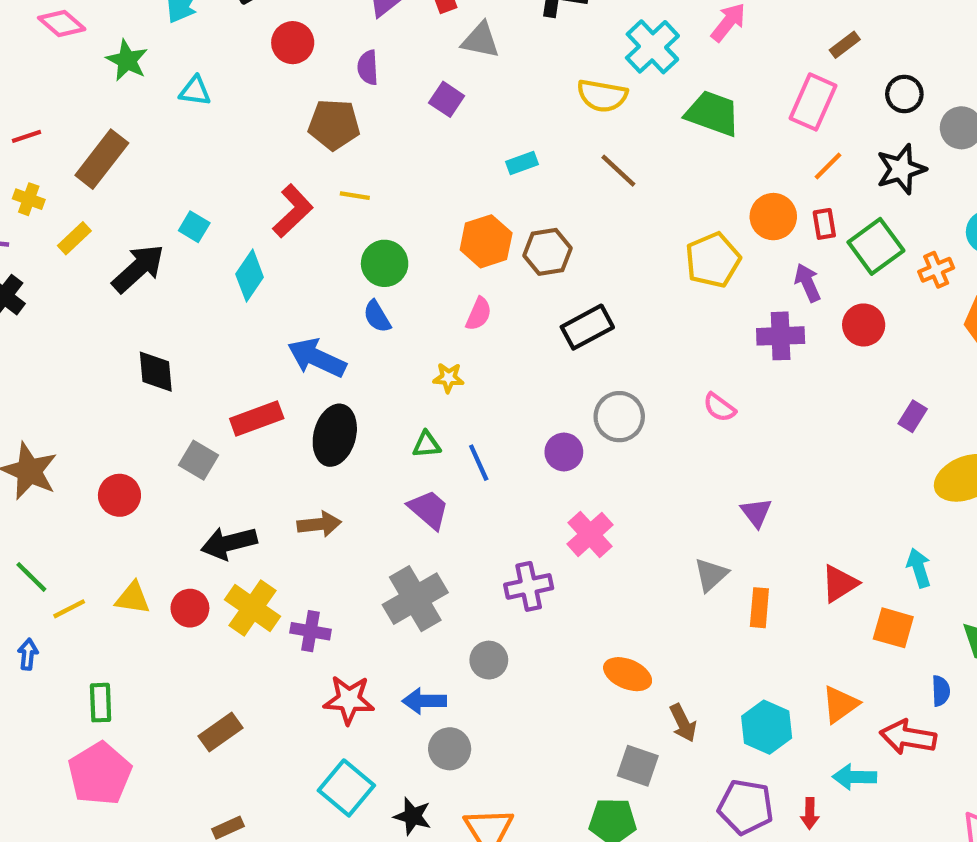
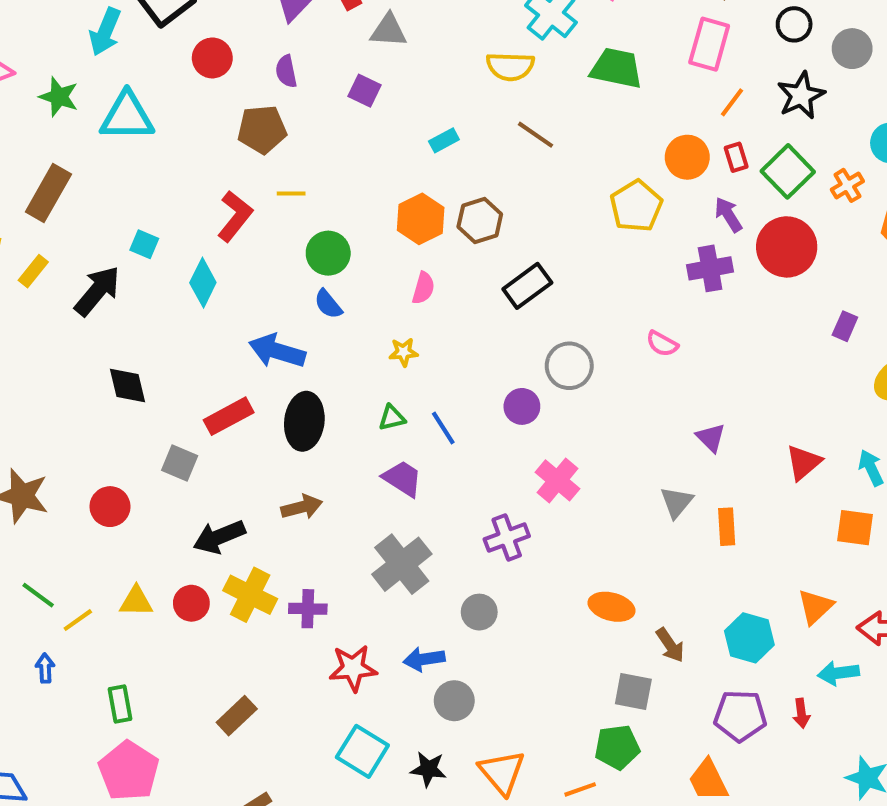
cyan triangle: (195, 91) -> (127, 116), size x1.8
red circle: (864, 325) -> (787, 247), size x1.5
red triangle: (840, 584) -> (803, 462), moved

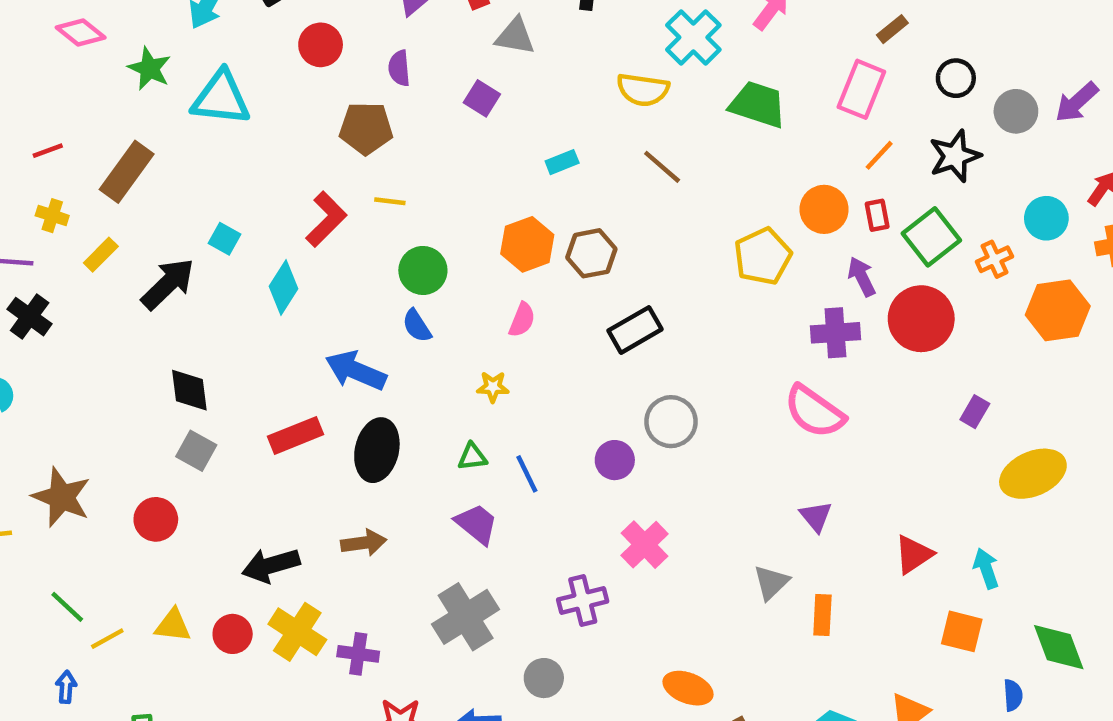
pink semicircle: (662, 344) -> (814, 412), moved, size x1.8
gray square: (180, 463) -> (196, 451), moved

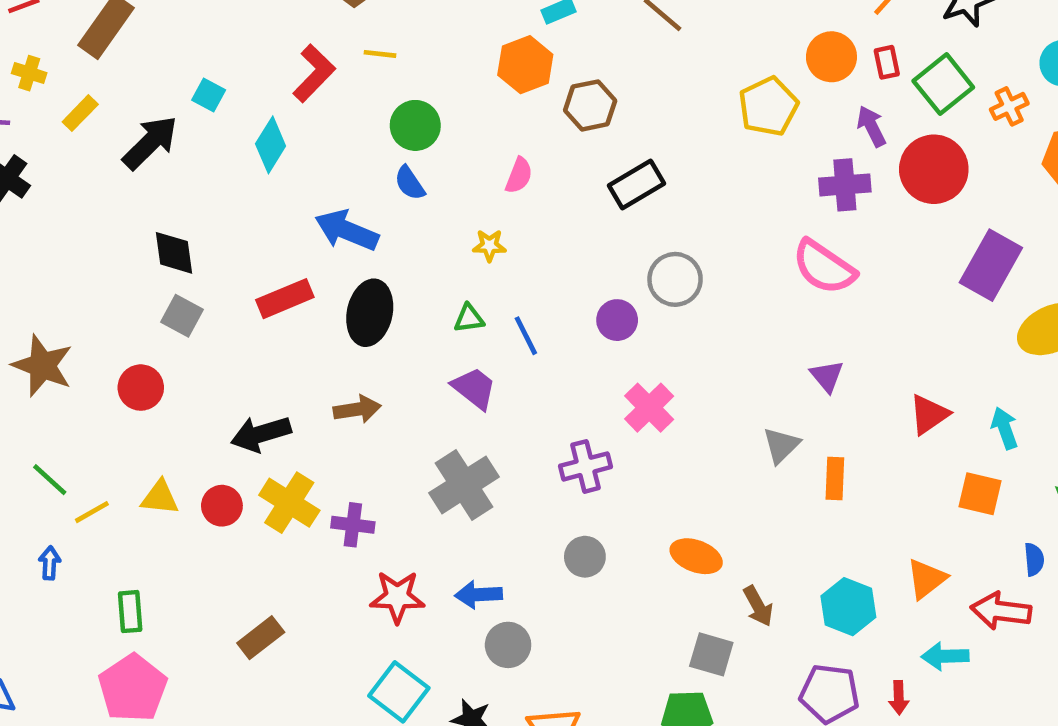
orange hexagon: (527, 244) -> (525, 65), moved
purple rectangle: (975, 412) -> (991, 265), size x2.0
gray circle: (544, 678) -> (585, 557), moved

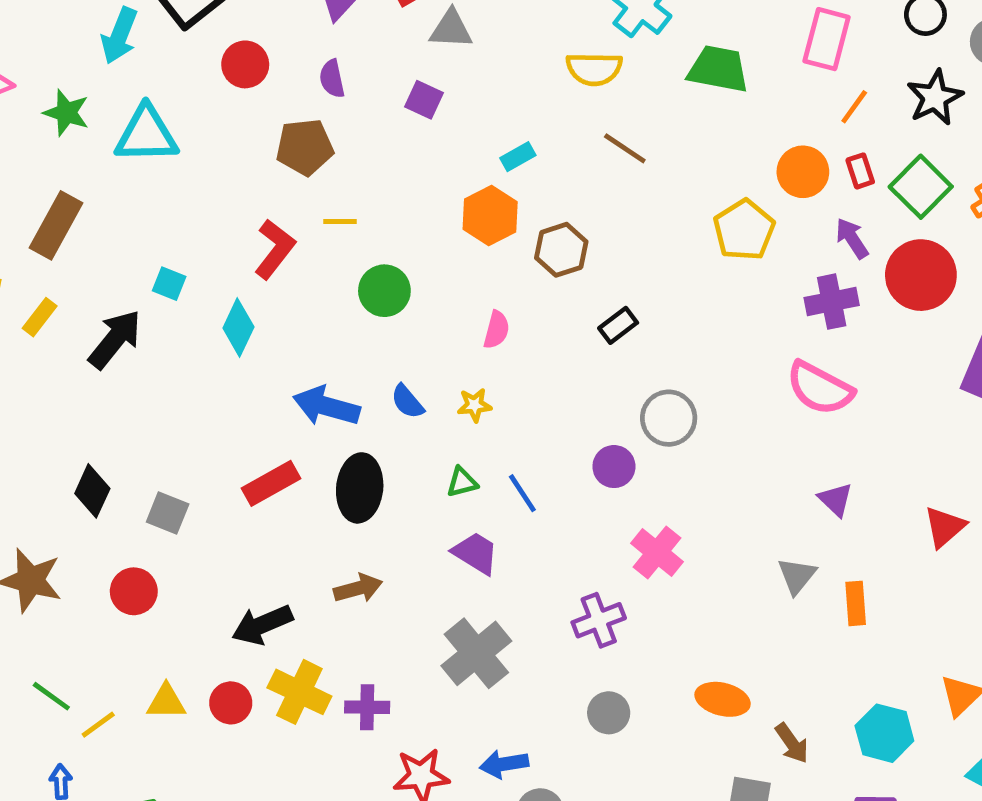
blue semicircle: (410, 183) -> (407, 402), moved
black rectangle: (636, 185) -> (618, 325), size x0.7
black diamond: (174, 253) -> (92, 491), moved, turned 39

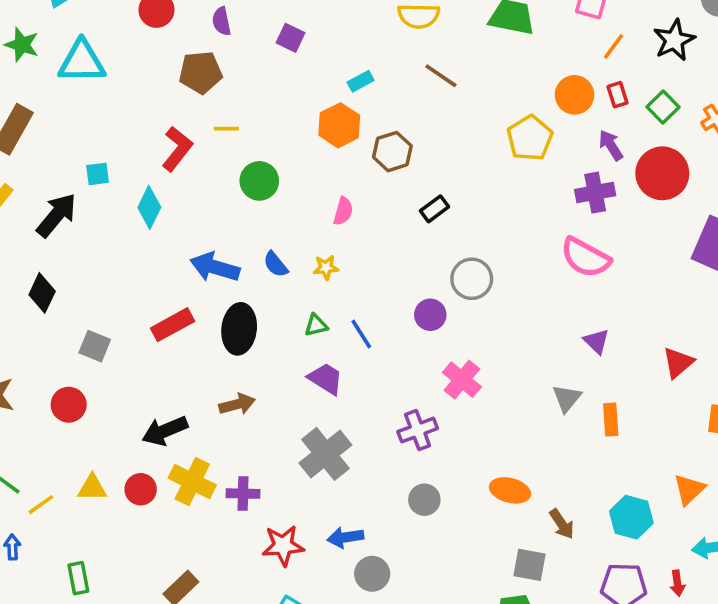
green square: (921, 187) -> (663, 107), size x0.7
cyan square: (169, 284) -> (98, 174), turned -30
black diamond: (92, 491) -> (42, 293), moved

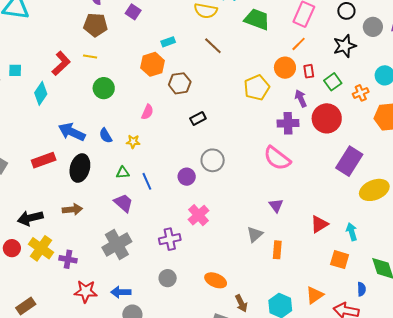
orange line: (614, 46) -> (299, 44), moved
brown pentagon: (201, 72) -> (95, 25), moved

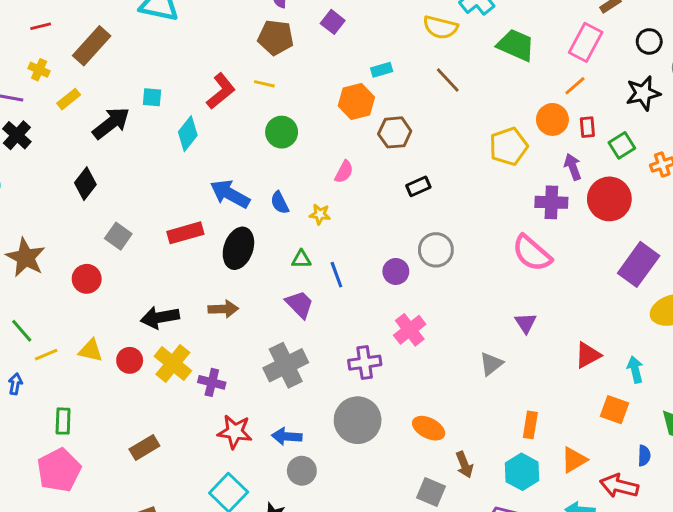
orange rectangle: (277, 250) -> (530, 425), moved
gray circle: (168, 278) -> (358, 420), size x1.8

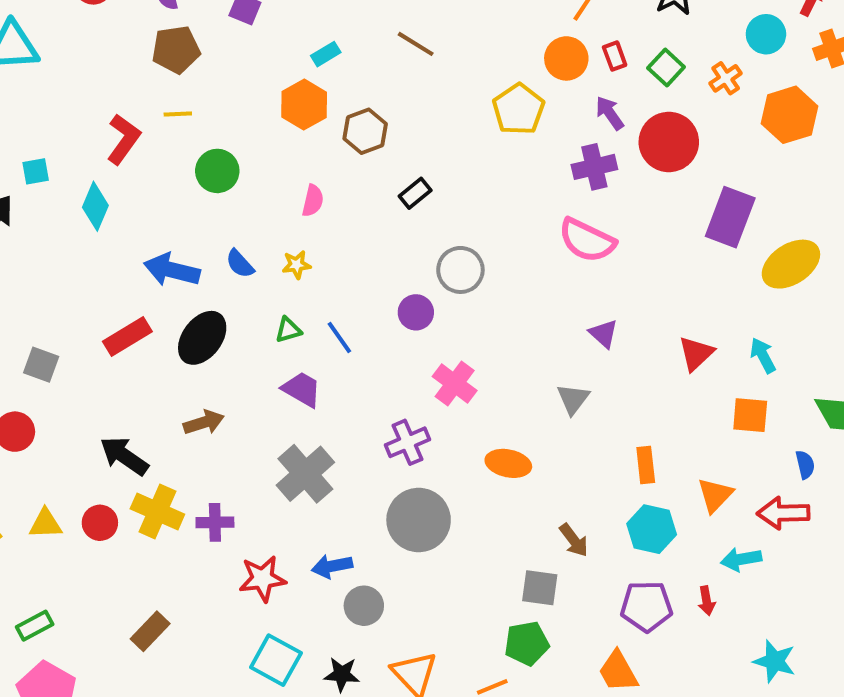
black ellipse: (238, 248) -> (202, 338), turned 33
black arrow: (160, 317) -> (124, 456), turned 60
green rectangle: (63, 421) -> (35, 626), turned 75
orange ellipse: (429, 428) -> (508, 463), moved

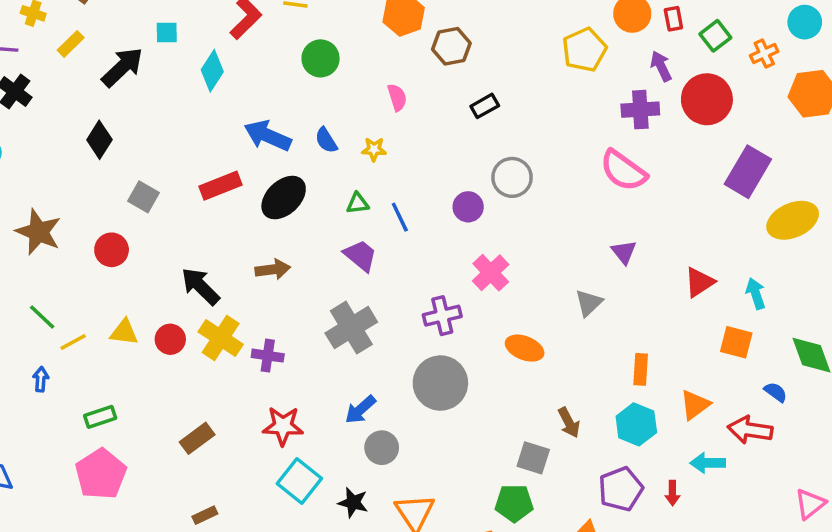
pink semicircle: (313, 201) -> (397, 97), turned -40
blue semicircle: (805, 465) -> (776, 392), turned -50
blue arrow: (332, 566) -> (360, 410), turned -40
red star: (262, 579) -> (283, 426), moved
purple pentagon: (646, 606) -> (621, 489), turned -30

